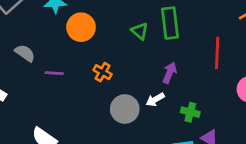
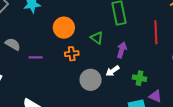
orange circle: (81, 27) -> (64, 28), moved
green triangle: (140, 31) -> (97, 38), moved
orange cross: (103, 72) -> (72, 54), turned -32

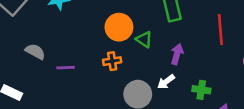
orange circle: (64, 28) -> (119, 27), moved

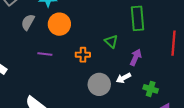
orange circle: (119, 27) -> (59, 24), moved
gray semicircle: (35, 52) -> (28, 22), moved, turned -98

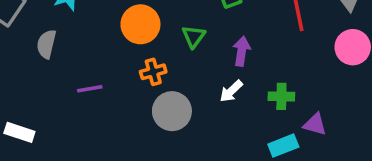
orange circle: (59, 24) -> (140, 24), moved
green triangle: (111, 41) -> (194, 36), turned 40
gray circle: (99, 84) -> (172, 111), moved

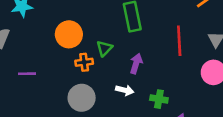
orange cross: (153, 72) -> (84, 62), moved
white arrow: (231, 91) -> (125, 90), turned -132

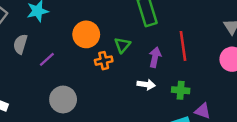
red line: (179, 41) -> (183, 46), moved
purple line: (27, 74) -> (47, 59), moved, turned -36
gray circle: (82, 98) -> (63, 99), moved

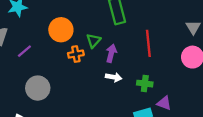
purple arrow: (155, 57) -> (111, 53), moved

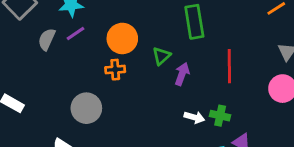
purple line: (24, 51) -> (75, 34), moved
orange cross: (76, 54) -> (115, 70), moved
white arrow: (114, 77) -> (194, 117), moved

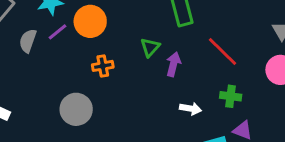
orange circle: (122, 38) -> (90, 21), moved
red line: (229, 66) -> (222, 51), turned -40
green cross: (220, 116) -> (231, 96), moved

